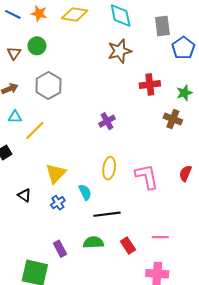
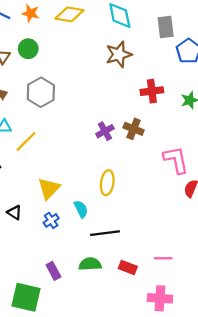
brown cross: (173, 119) -> (134, 129), moved
pink L-shape: (147, 177) -> (176, 160), moved
red rectangle: (128, 246) -> (128, 267), turned -35

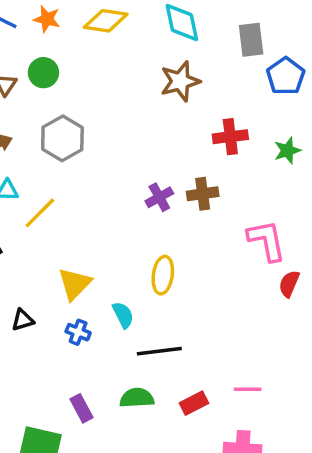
brown cross: (134, 129) -> (203, 194), turned -30
black triangle: (14, 212) -> (23, 320), turned -49
blue cross: (51, 220) -> (78, 332), turned -35
red rectangle: (128, 267) -> (194, 403), turned -48

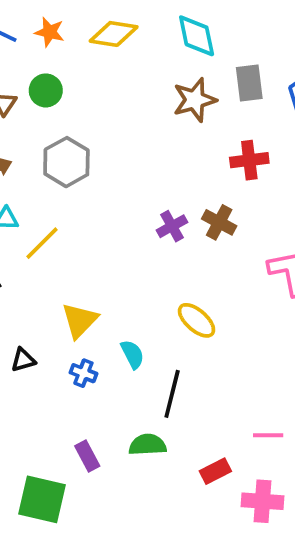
gray rectangle: (251, 40) -> (249, 83), moved
brown cross: (203, 194) -> (219, 222), turned 36
yellow ellipse: (163, 275) -> (197, 320), moved, turned -57
black line: (159, 351) -> (172, 394), turned -69
red rectangle: (194, 403) -> (215, 471), moved

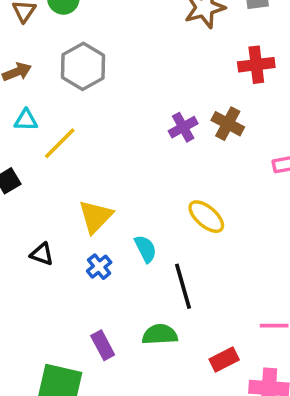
black triangle: (23, 360) -> (42, 254), turned 35
blue cross: (83, 373) -> (99, 267), turned 30
black line: (172, 394) -> (183, 286), turned -30

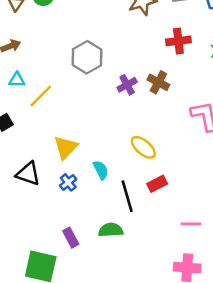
gray hexagon: (83, 66) -> (87, 57), moved
black triangle: (42, 254) -> (28, 174), size x1.5
red rectangle: (224, 360) -> (157, 184), moved

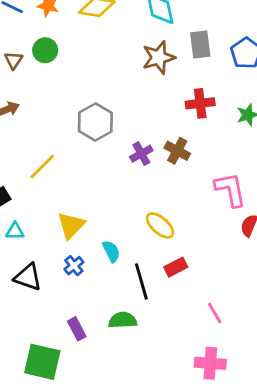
cyan triangle: (17, 80) -> (15, 231), moved
black triangle: (28, 174) -> (28, 277), moved
pink line: (191, 224) -> (215, 313), turned 60

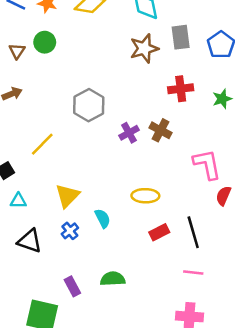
yellow ellipse: (160, 225) -> (145, 196), turned -40
black line: (141, 281) -> (193, 232), moved
pink line: (215, 313) -> (193, 272), turned -54

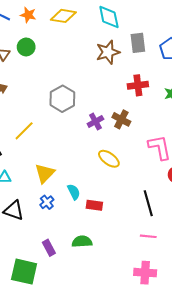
yellow ellipse: (145, 196) -> (109, 159), moved, turned 35
red rectangle: (159, 232) -> (94, 205), moved, turned 35

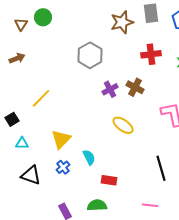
gray hexagon: (62, 99) -> (90, 55), moved
red rectangle: (94, 205) -> (109, 180), moved
pink line: (148, 236) -> (150, 205), moved

